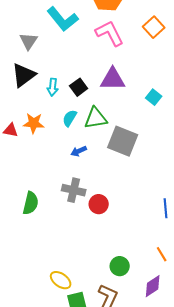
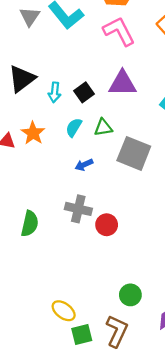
gray triangle: (29, 41) -> (30, 17), moved
green triangle: (96, 118) -> (103, 127), size x0.7
orange star: (34, 123) -> (33, 133), turned 30

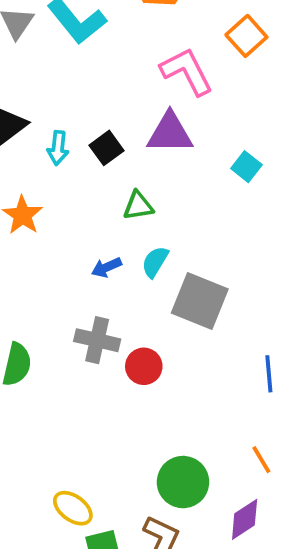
pink L-shape: (119, 31) -> (187, 71), moved
cyan semicircle: (74, 127) -> (155, 262), moved
gray square: (134, 153) -> (200, 301), moved
green circle: (130, 295) -> (183, 482), size x1.4

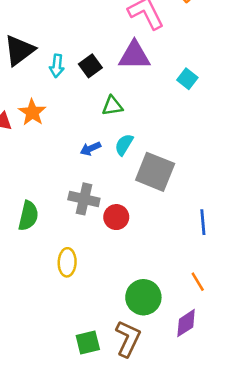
yellow ellipse: (73, 508) -> (67, 262), moved, turned 56

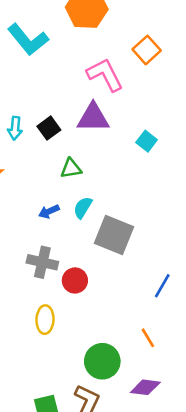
blue line: (203, 222) -> (162, 286), turned 35
yellow ellipse: (67, 262) -> (45, 320), moved
orange line: (198, 282) -> (148, 338), moved
purple diamond: (186, 323) -> (145, 387), turned 40

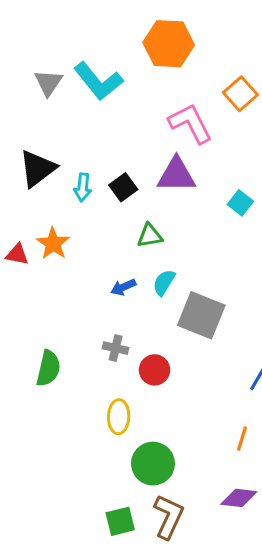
gray cross: (42, 262) -> (116, 348), size x0.7
orange line: (148, 338) -> (242, 439), turned 48
green circle: (102, 361) -> (153, 464), moved

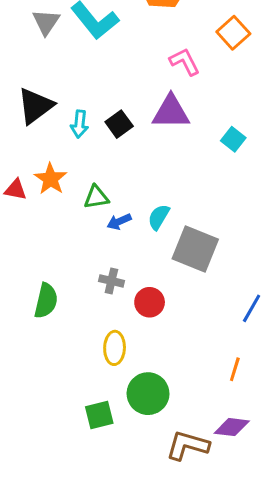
pink L-shape: (190, 123) -> (185, 62), size x0.7
green triangle: (150, 236) -> (96, 197), moved
brown L-shape: (169, 517) -> (188, 445), moved, turned -99
green square: (120, 521) -> (99, 415), moved

